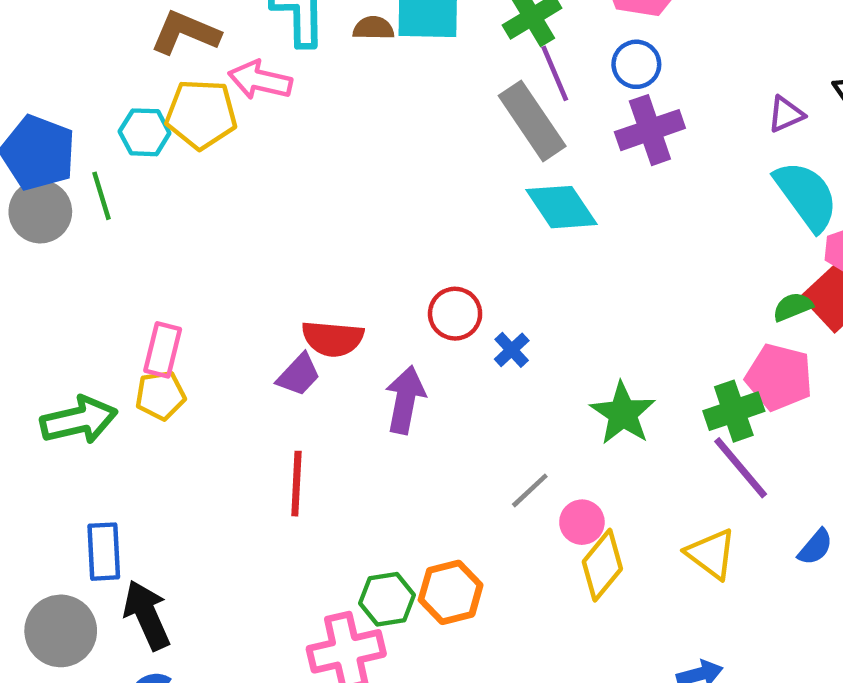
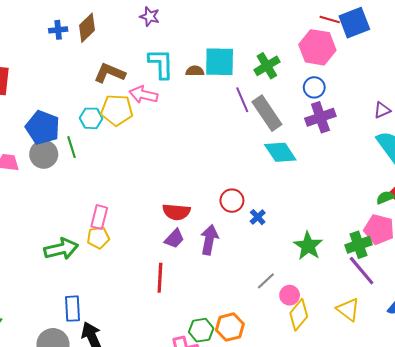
purple line: (555, 73) -> (242, 100), moved
purple trapezoid: (299, 375) -> (174, 239), moved

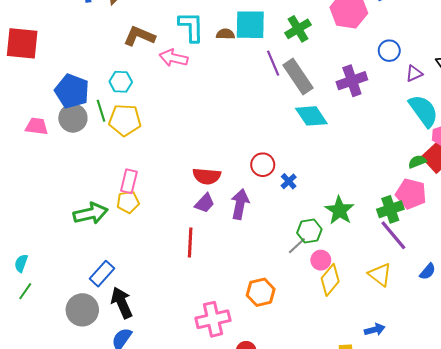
blue circle: (314, 87) -> (389, 51), moved
yellow pentagon: (117, 110) -> (125, 120), moved
blue rectangle: (73, 309) -> (102, 274), turned 45
green hexagon: (201, 330) -> (309, 231), moved

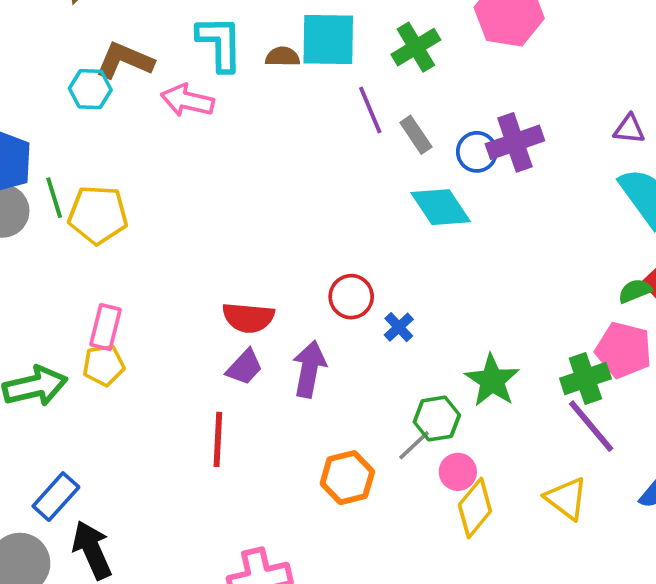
blue circle: (389, 51) -> (477, 152), moved
purple triangle: (414, 73) -> (629, 129), turned 30
gray rectangle: (298, 77) -> (416, 135), size x0.6
cyan hexagon: (121, 82) -> (90, 89), moved
orange hexagon: (261, 292) -> (347, 478), moved

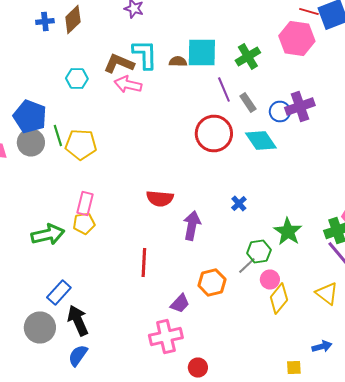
brown L-shape: (125, 60) -> (119, 64), moved
red circle: (351, 297) -> (214, 134), moved, size x1.6
purple trapezoid: (245, 367) -> (180, 304), moved

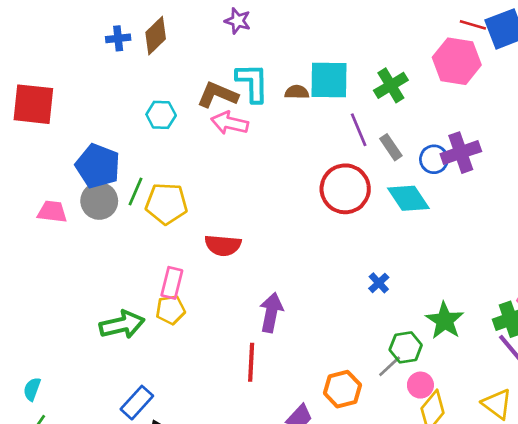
green line: (58, 136) -> (136, 192), turned 40
red semicircle: (160, 198) -> (223, 245), moved
purple arrow: (192, 226) -> (271, 312), moved

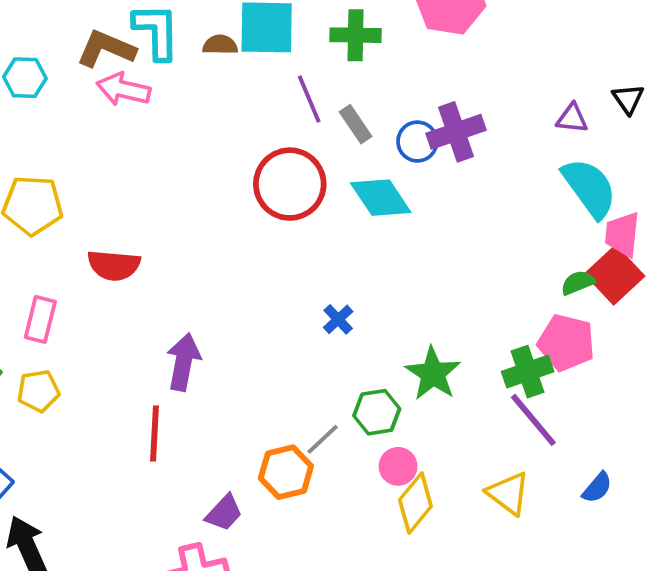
green cross: (391, 85) -> (356, 35), turned 32
yellow pentagon: (170, 310) -> (38, 391), moved
gray line: (390, 366) -> (323, 439), moved

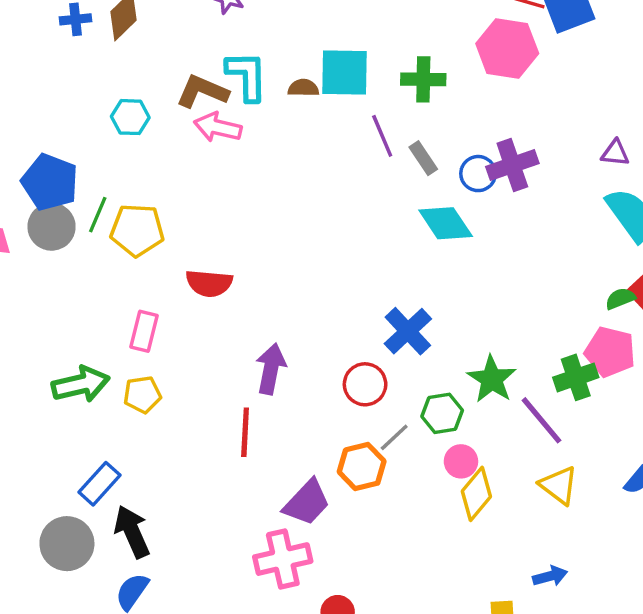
red circle: (290, 184) -> (365, 384), moved, size x0.7
blue cross: (338, 319) -> (408, 331), size x1.8
purple line: (533, 420) -> (541, 420), moved
purple trapezoid: (224, 513) -> (307, 502), size x1.4

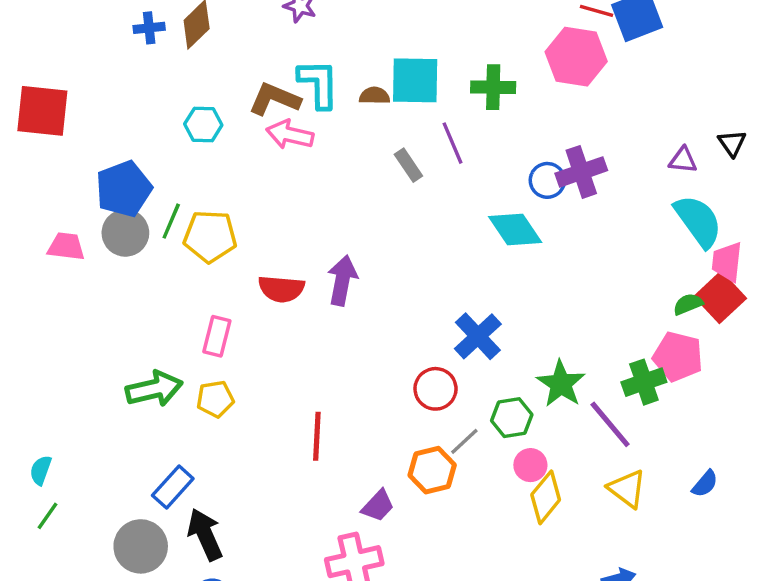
gray rectangle: (423, 158) -> (408, 165), moved
blue pentagon: (50, 182) -> (124, 189), turned 30
purple arrow: (271, 369) -> (342, 280), moved
purple trapezoid: (307, 502) -> (378, 506), size x0.7

